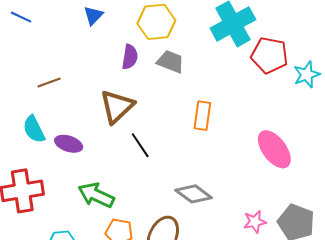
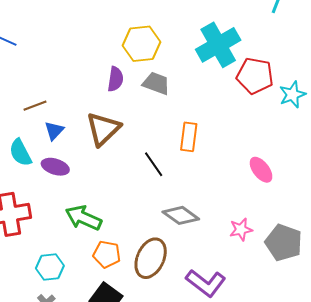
blue triangle: (93, 15) -> (54, 131), moved
black line: (140, 145) -> (154, 164), moved
pink ellipse: (274, 149) -> (261, 170), size x0.7
pink star: (255, 222) -> (241, 229), moved

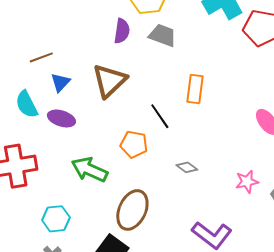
gray diamond: (181, 215) -> (187, 167), size x0.6
orange pentagon: (107, 254) -> (134, 144), moved
brown ellipse: (151, 258) -> (132, 210), moved

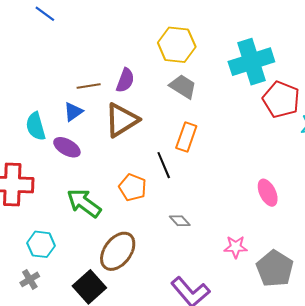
purple semicircle: (122, 31) -> (125, 80), moved
brown line: (41, 57) -> (89, 86), moved
orange rectangle: (195, 89) -> (186, 137), moved

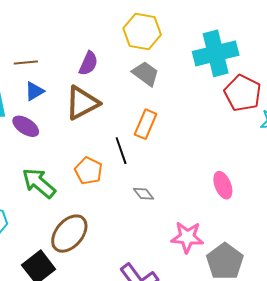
brown line: (89, 86) -> (26, 62), moved
gray diamond: (180, 221) -> (144, 194), moved
pink star: (236, 247) -> (187, 237), size x1.4

